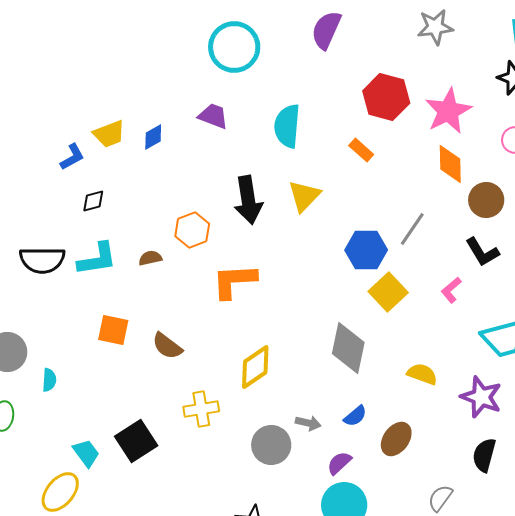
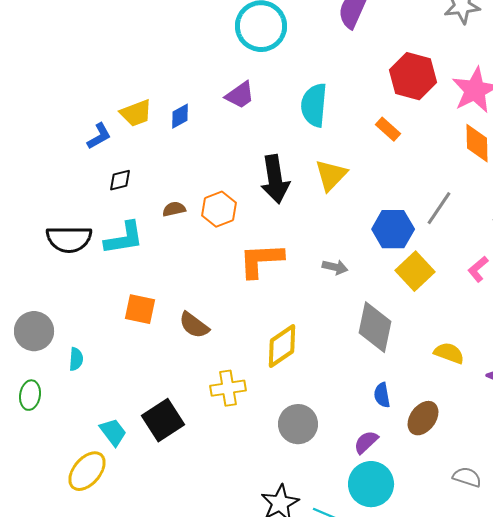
purple trapezoid: (213, 116) -> (240, 95), turned 124
brown semicircle: (150, 258) -> (174, 209), moved
blue semicircle: (355, 416) -> (382, 395), turned 120
gray arrow: (308, 423) -> (335, 267), moved
gray semicircle: (440, 498) -> (467, 477), turned 72

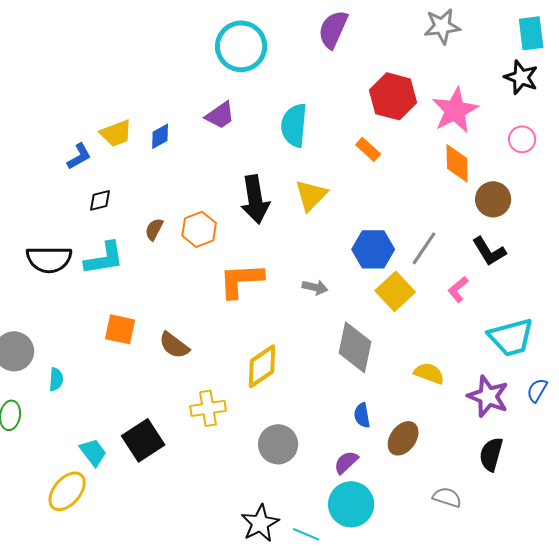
gray line: (439, 208) -> (424, 248), moved
brown semicircle: (174, 209) -> (154, 229), turned -50

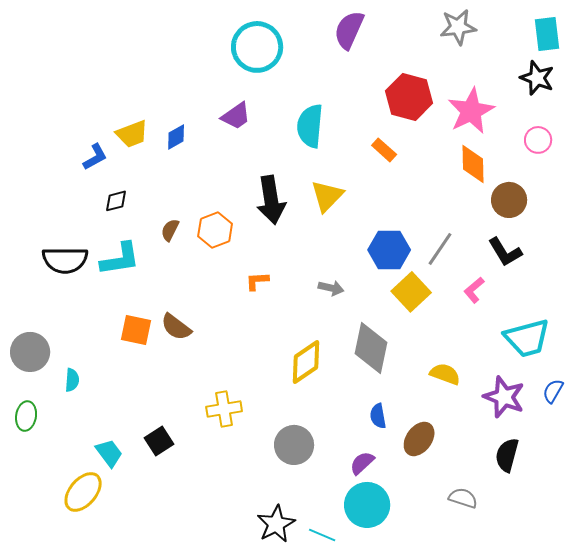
orange L-shape: (241, 280) -> (257, 281), size x0.5
brown semicircle: (174, 345) -> (176, 327), moved
yellow diamond: (262, 366) -> (306, 362), moved
black square: (143, 440) -> (159, 441), size x0.7

